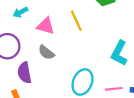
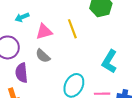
pink triangle: (46, 26) -> (44, 32), turned -36

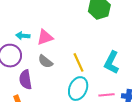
cyan arrow: (22, 17) -> (23, 36), moved, turned 32
yellow line: (72, 29) -> (79, 62), moved

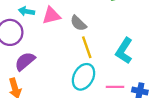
gray semicircle: (45, 61) -> (78, 23), moved
purple semicircle: (25, 80) -> (25, 61), turned 54

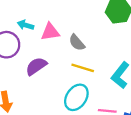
yellow line: (87, 47) -> (83, 68), turned -60
purple semicircle: (25, 61) -> (36, 66), moved

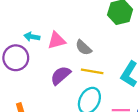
purple semicircle: (36, 66) -> (61, 75), moved

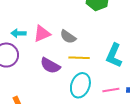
purple semicircle: (61, 75) -> (50, 66), turned -102

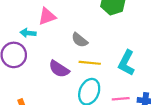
pink triangle: (42, 34) -> (47, 16), moved

